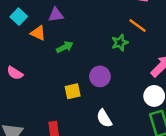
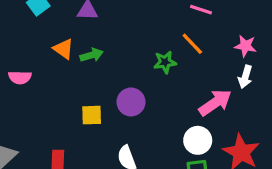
orange triangle: (38, 33) -> (63, 49), moved
pink semicircle: (15, 73) -> (20, 77), turned -42

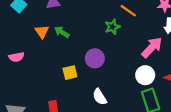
orange triangle: (63, 49) -> (42, 32), turned 32
green arrow: (92, 55) -> (62, 32), turned -120

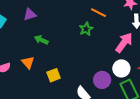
orange triangle: (42, 32) -> (28, 62), moved
purple circle: (95, 58) -> (102, 80), moved

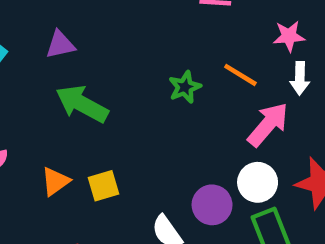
orange line: (98, 13) -> (240, 75), moved
green arrow: (41, 40) -> (82, 104), size x1.6
orange triangle: (28, 62) -> (55, 181), moved, turned 32

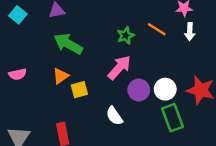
pink arrow: (268, 125) -> (119, 68), moved
orange triangle: (55, 181) -> (61, 76), moved
purple circle: (212, 205) -> (139, 90), moved

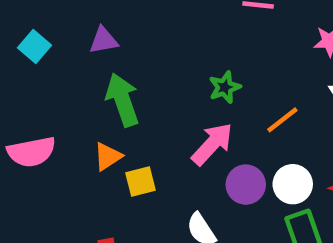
orange line: (157, 29) -> (282, 120), moved, turned -72
green arrow: (68, 44) -> (122, 100), turned 40
pink semicircle: (18, 74) -> (31, 152), size x1.5

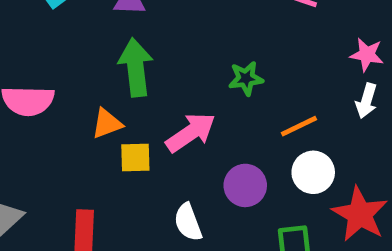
pink arrow: (212, 144) -> (191, 133), moved
white circle: (293, 184) -> (313, 172), moved

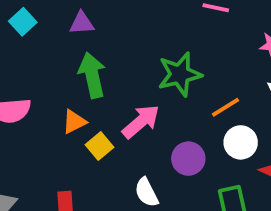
green star: (246, 78) -> (180, 74), size x1.6
yellow square: (135, 158) -> (100, 146), turned -32

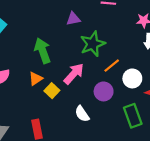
purple triangle: (82, 23) -> (73, 19), moved
orange line: (225, 107) -> (112, 66), moved

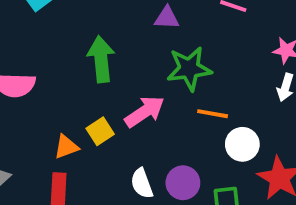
orange line: (112, 66) -> (213, 114), turned 35
orange triangle: (36, 79) -> (66, 147), moved
purple circle: (104, 91) -> (183, 183), moved

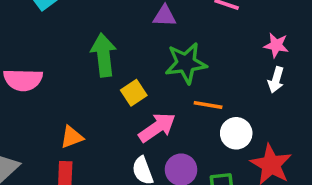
pink arrow: (145, 112) -> (157, 127), moved
yellow square: (100, 131) -> (134, 93), moved

